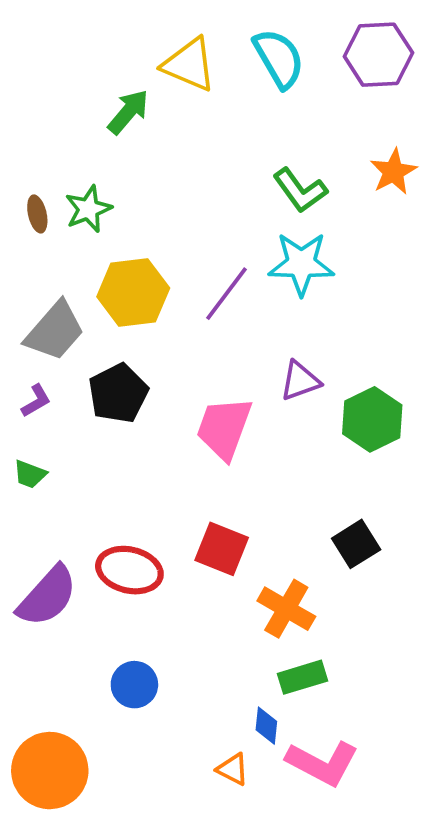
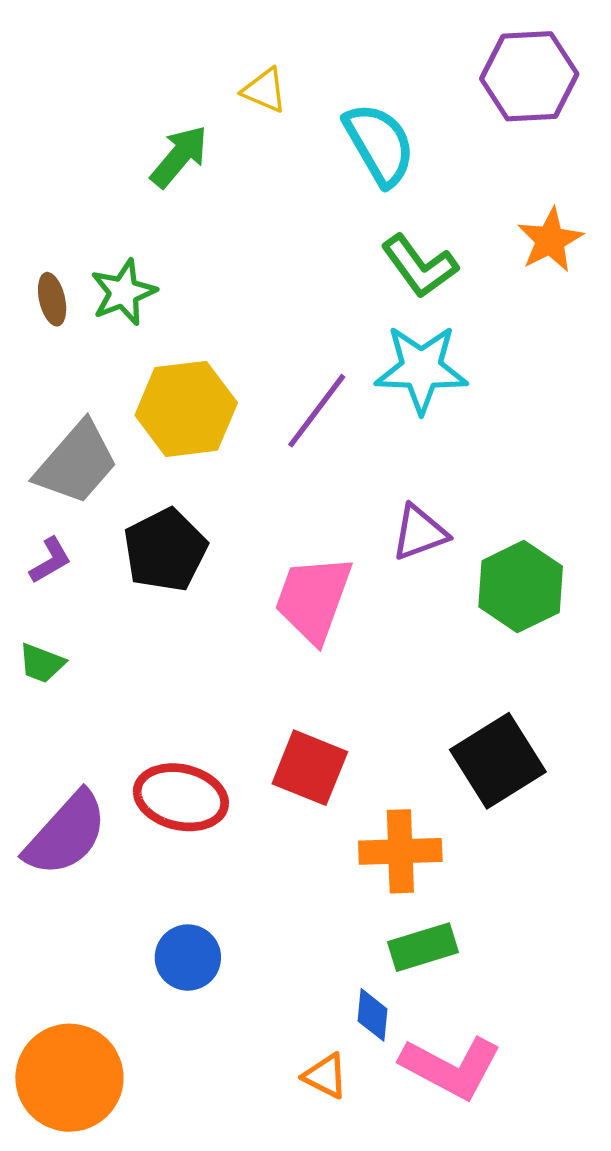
cyan semicircle: (279, 58) -> (379, 144), moved
yellow triangle: (189, 65) -> (265, 90), size x0.6
black square: (356, 544) -> (498, 761), size x1.4
orange cross: (286, 609) -> (400, 851), turned -32

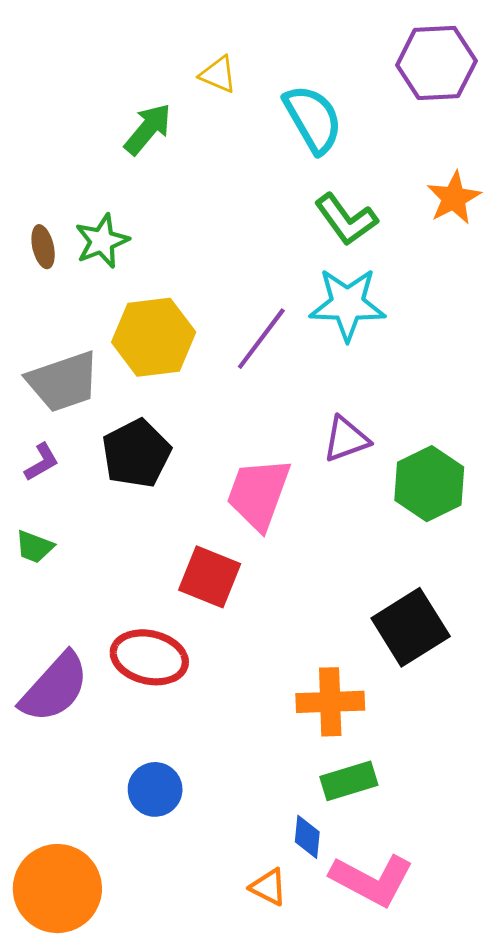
gray trapezoid: (76, 463) -> (63, 382), turned 30
red square: (310, 768) -> (210, 577), moved

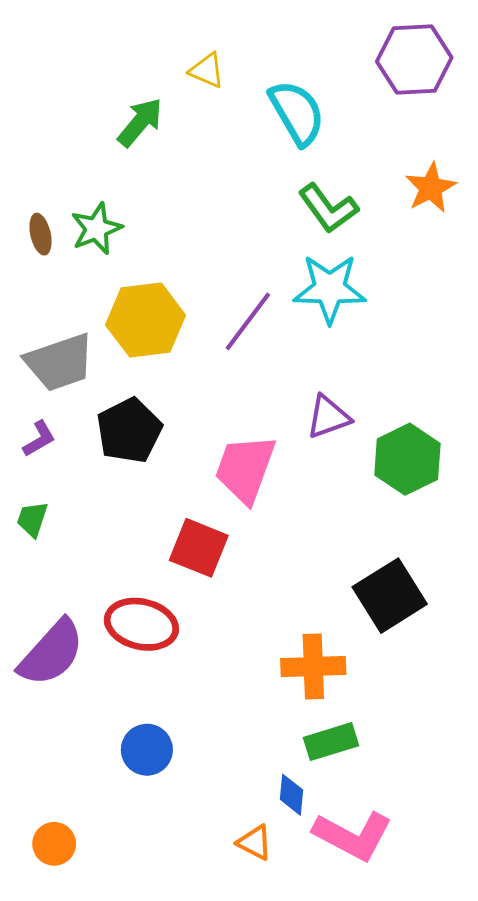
green trapezoid: (34, 547) -> (32, 519), turned 87
orange circle: (57, 889) -> (54, 844), size x0.5

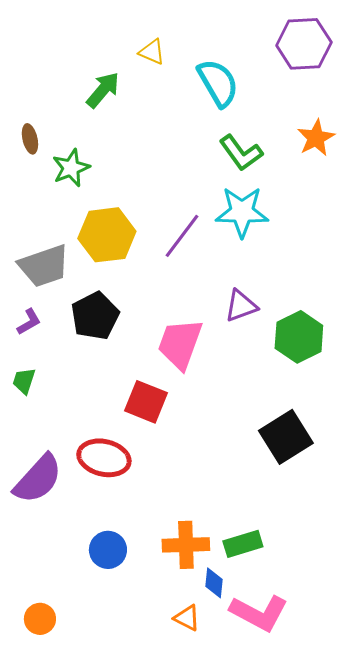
brown ellipse: (40, 234) -> (30, 139), moved
orange cross: (313, 667) -> (186, 545), moved

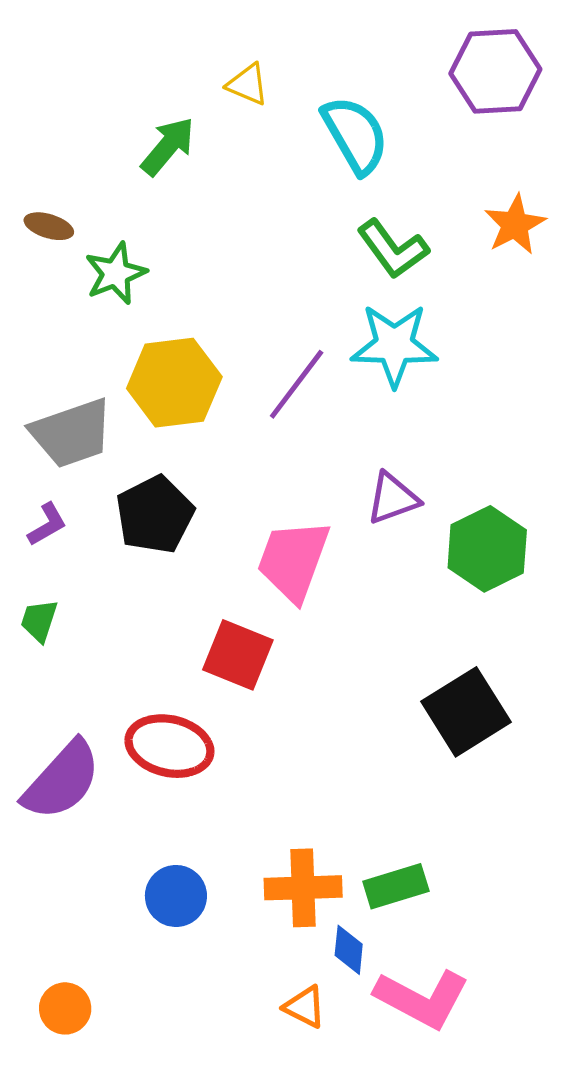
brown ellipse: (30, 139) -> (49, 226), turned -60

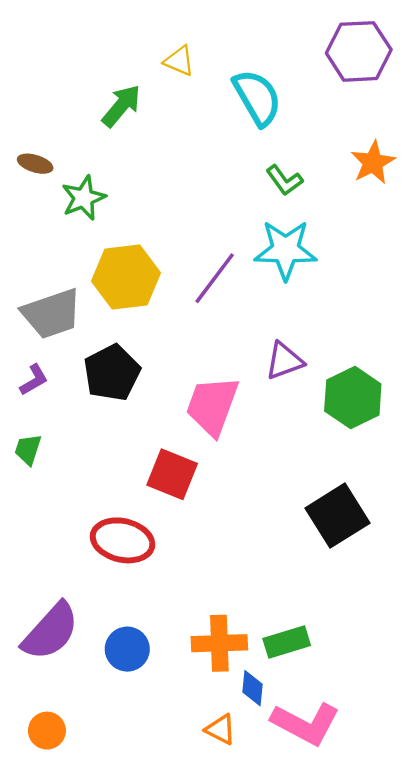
green L-shape: (393, 249) -> (284, 180), size x0.7
purple semicircle: (62, 780) -> (50, 631), moved

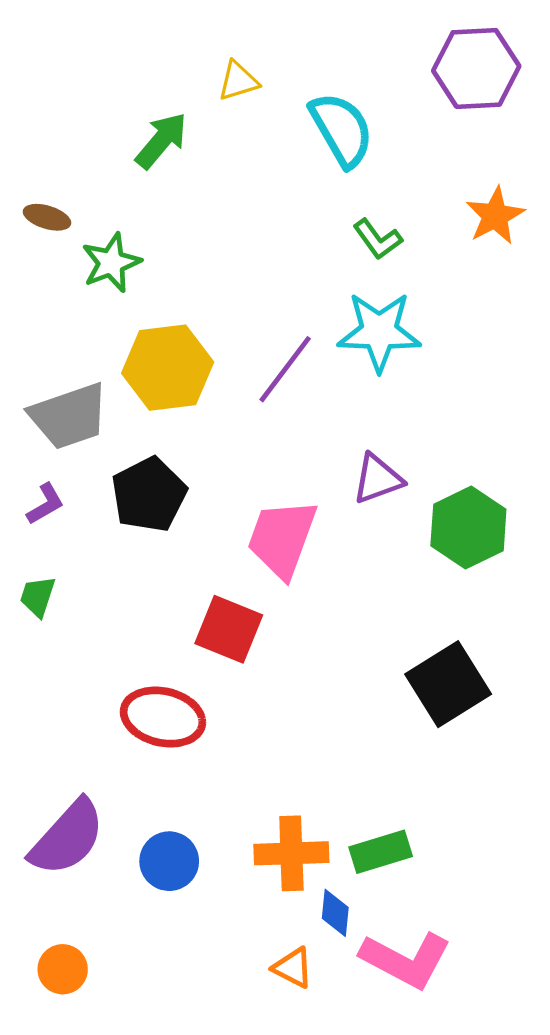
yellow triangle: (179, 61) -> (238, 81), turned -40

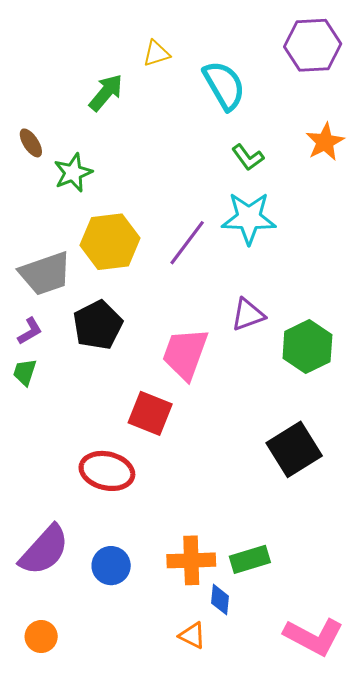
brown ellipse: (47, 217) -> (31, 143), turned 40
green trapezoid: (38, 596) -> (25, 372), moved
pink L-shape: (406, 960) -> (314, 637), moved

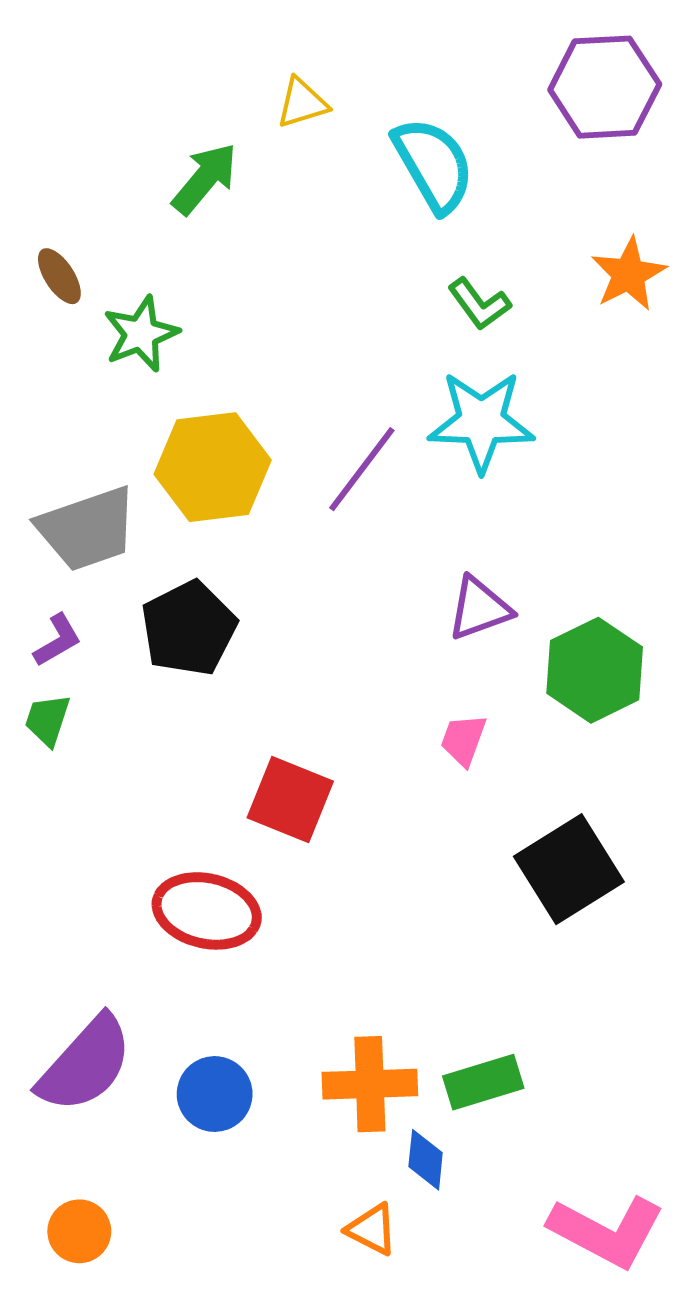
pink trapezoid: (185, 354) -> (463, 740), moved, size x0.5

